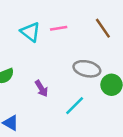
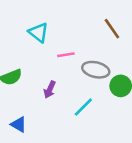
pink line: (59, 28) -> (66, 55), moved
purple arrow: (41, 88) -> (50, 90), turned 56

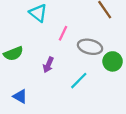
pink line: (66, 55) -> (63, 33), turned -56

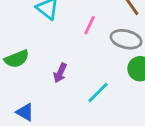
pink line: (63, 33) -> (90, 25), moved
gray ellipse: (90, 47) -> (126, 39), moved

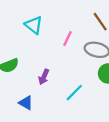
blue triangle: (25, 112) -> (26, 103), moved

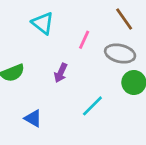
purple arrow: (44, 77) -> (61, 73), moved

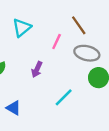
brown line: (124, 19) -> (79, 25), moved
cyan triangle: (43, 23) -> (22, 28), turned 42

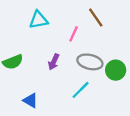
cyan triangle: (22, 28) -> (39, 20), turned 30
gray ellipse: (87, 53) -> (90, 62), moved

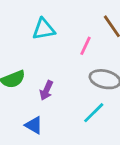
purple arrow: (54, 62) -> (46, 90), moved

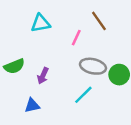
blue triangle: (34, 125) -> (32, 106), turned -42

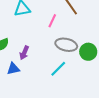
blue triangle: (32, 106) -> (13, 69), moved

